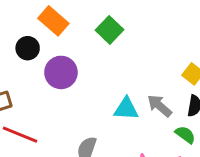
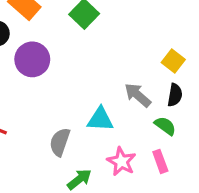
cyan triangle: (126, 109) -> (100, 119), moved

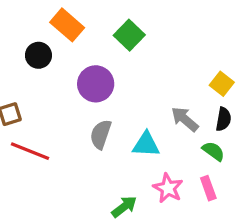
purple circle: (32, 59) -> (96, 84), moved
gray semicircle: (60, 142) -> (101, 134), moved

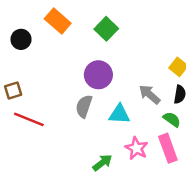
black circle: (38, 55) -> (21, 39), moved
purple circle: (96, 84) -> (98, 75), moved
pink rectangle: (208, 188) -> (168, 148), size x1.5

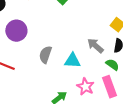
purple circle: (98, 75) -> (16, 31), moved

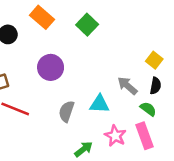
purple circle: (16, 31) -> (51, 67), moved
gray semicircle: (45, 55) -> (66, 111), moved

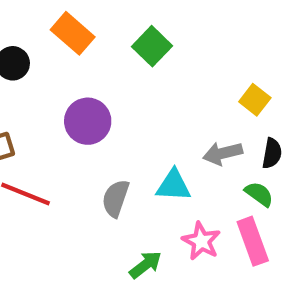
yellow square: (154, 60) -> (255, 100), moved
gray arrow: (127, 86) -> (223, 153), turned -55

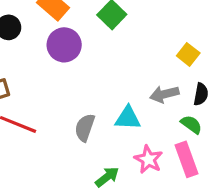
purple circle: (88, 121) -> (64, 45), moved

